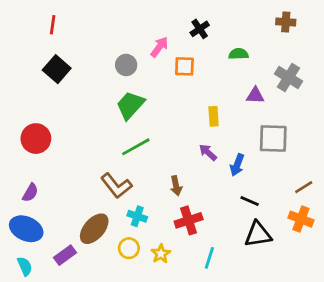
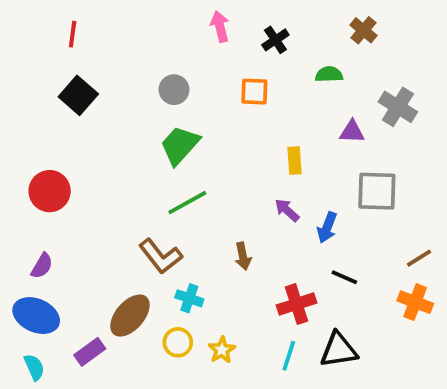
brown cross: (286, 22) -> (363, 30), moved, turned 36
pink arrow: (159, 47) -> (220, 26), moved, turned -50
red cross: (189, 220) -> (296, 304), moved
black triangle: (258, 234) -> (339, 350), moved

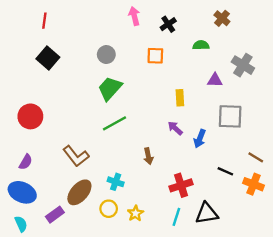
brown L-shape: (161, 256) -> (76, 156), moved
brown line: (419, 258) -> (256, 157), turned 63
black line: (344, 277) -> (225, 171), moved

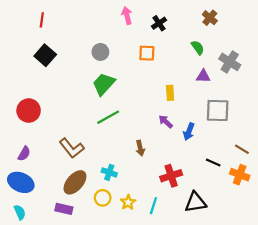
green semicircle: (201, 45) -> (198, 48), moved, turned 56
purple rectangle: (55, 215) -> (64, 209), moved, turned 49
cyan line: (176, 217) -> (153, 206), moved

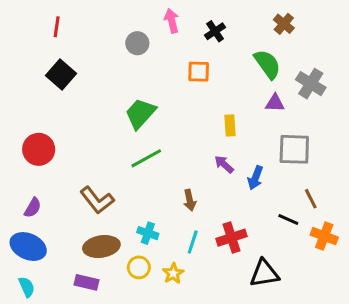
green semicircle: (198, 48) -> (267, 64), size x1.5
gray circle: (100, 52) -> (137, 43), moved
brown line: (242, 149) -> (311, 199), moved, turned 32
brown ellipse: (75, 182) -> (101, 247), turned 40
cyan line: (153, 206) -> (193, 242), moved

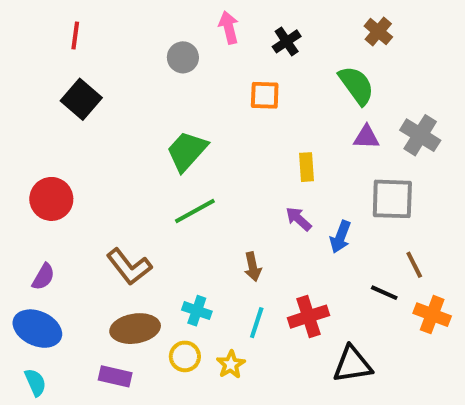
gray cross: (311, 84) -> (420, 135), moved

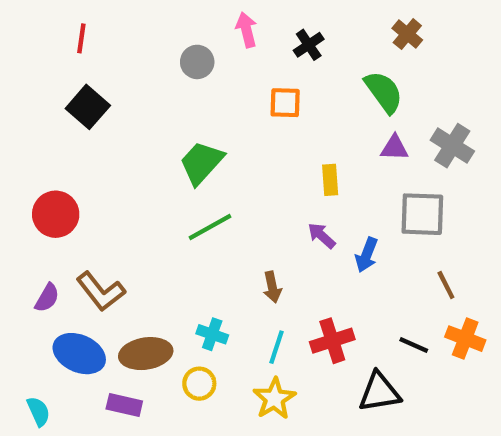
brown L-shape: (129, 267) -> (101, 291), moved
black line: (384, 293) -> (414, 345), moved
blue ellipse: (37, 329) -> (79, 354), moved
yellow star: (231, 364) -> (274, 399), moved, size x1.4

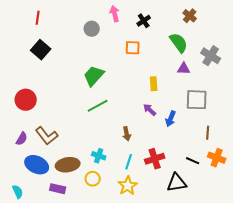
gray cross: (452, 146) -> (211, 56), moved
brown line: (446, 285) -> (208, 133), turned 32

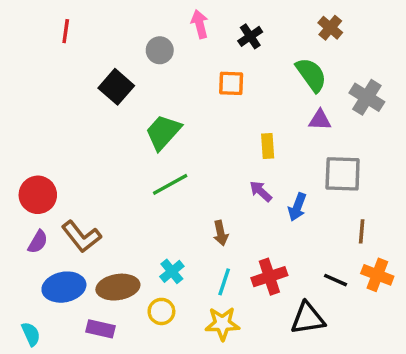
black square: (41, 50) -> (116, 87), moved
red circle: (26, 100) -> (38, 195), moved
cyan cross: (99, 156) -> (172, 271), turned 32
blue ellipse: (37, 165) -> (64, 287), turned -35
yellow star: (128, 186) -> (222, 324), turned 30

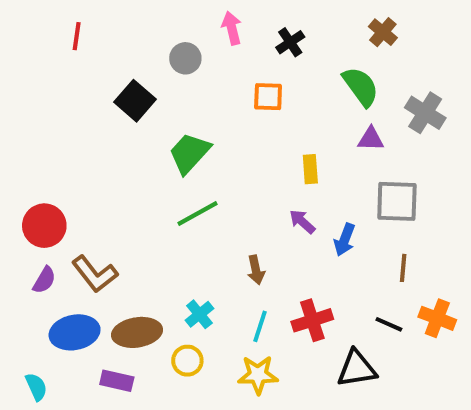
brown line: (362, 231) -> (403, 268), moved

